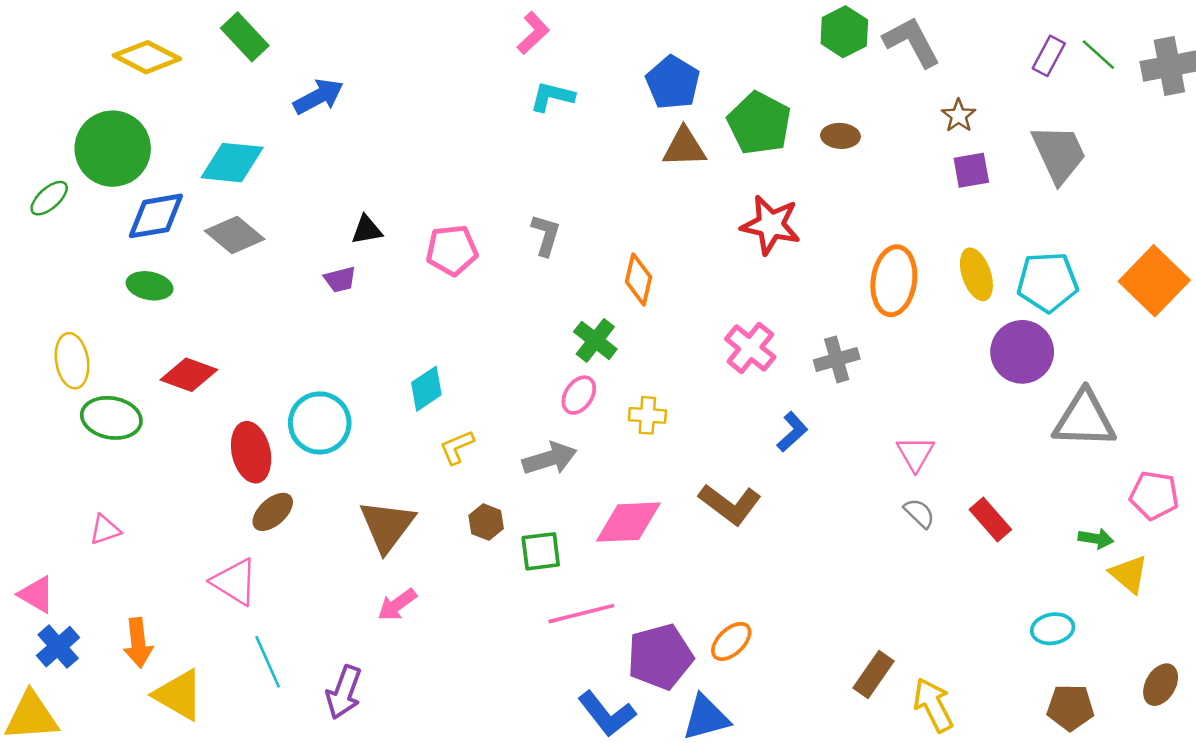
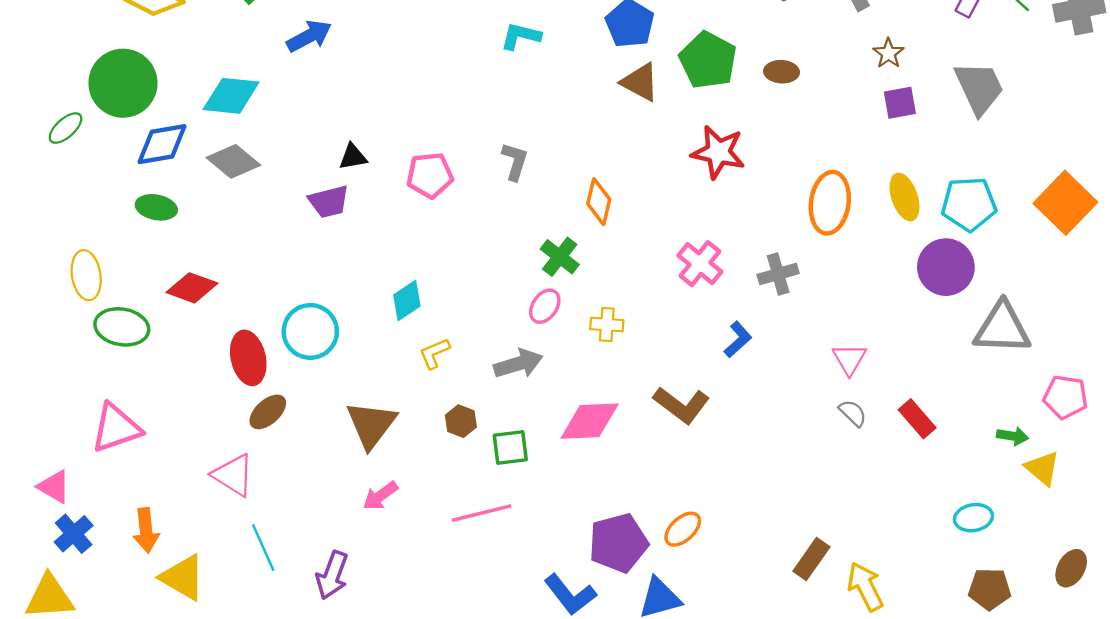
brown triangle: (684, 147) -> (640, 82), turned 30
purple trapezoid: (340, 279) -> (329, 202), size x1.4
pink triangle: (105, 530) -> (116, 428), size x1.8
pink line: (581, 614) -> (482, 513), moved

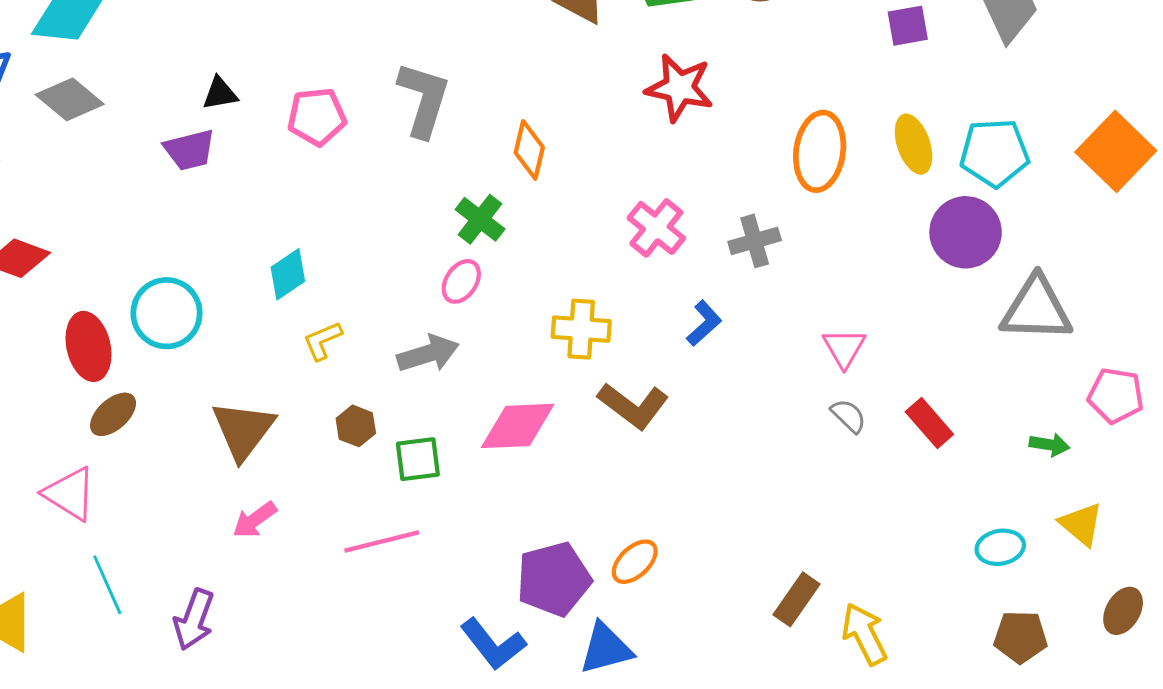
gray L-shape: (515, 161) -> (424, 99), size x1.6
yellow cross: (607, 325) -> (581, 329), moved, size x1.4
yellow triangle: (1042, 468) -> (1081, 524), moved

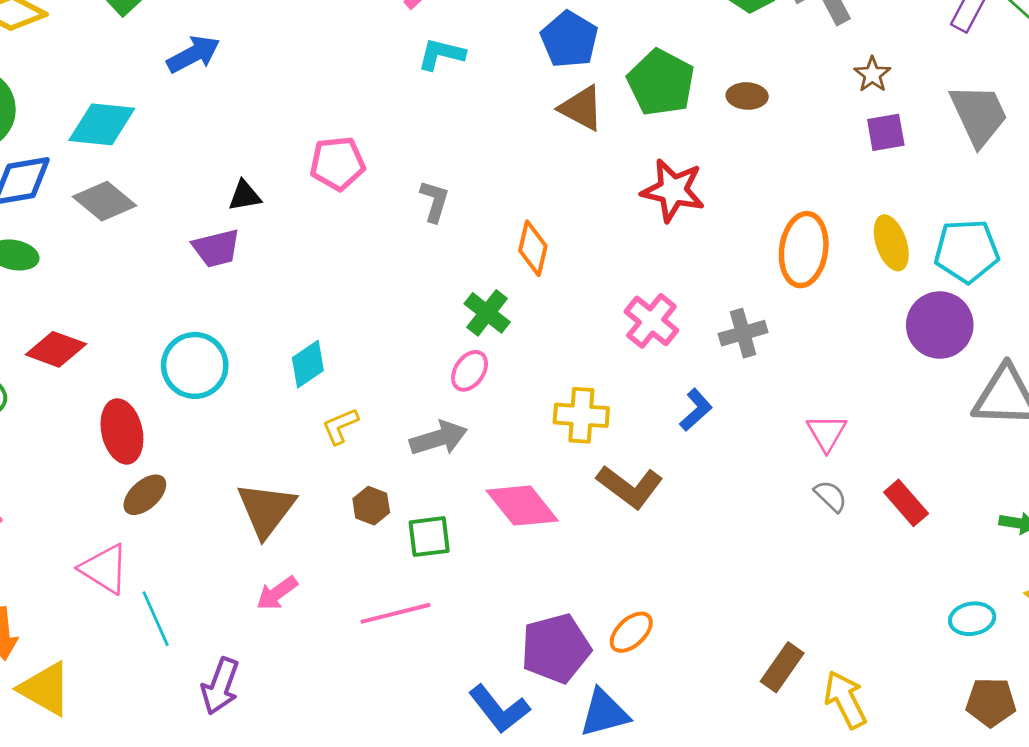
gray L-shape: (424, 99) -> (435, 201), size x0.6
pink pentagon: (317, 117) -> (338, 163), moved
cyan circle: (167, 313) -> (195, 365), moved
pink diamond: (518, 426) -> (522, 506), turned 54
cyan line: (107, 585) -> (156, 619), moved

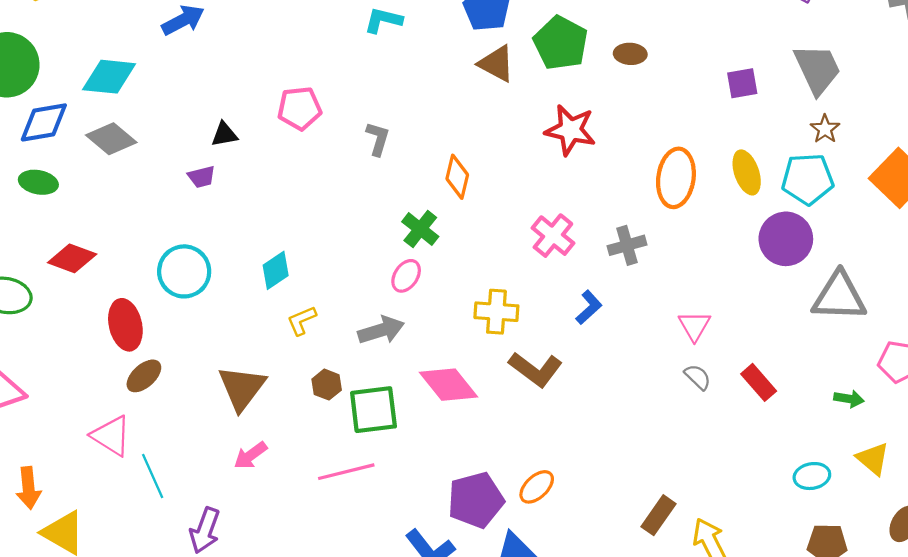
brown star: (872, 74) -> (825, 129), moved
purple trapezoid: (216, 248) -> (202, 177), size x0.7
green square: (429, 537) -> (373, 410), size x1.4

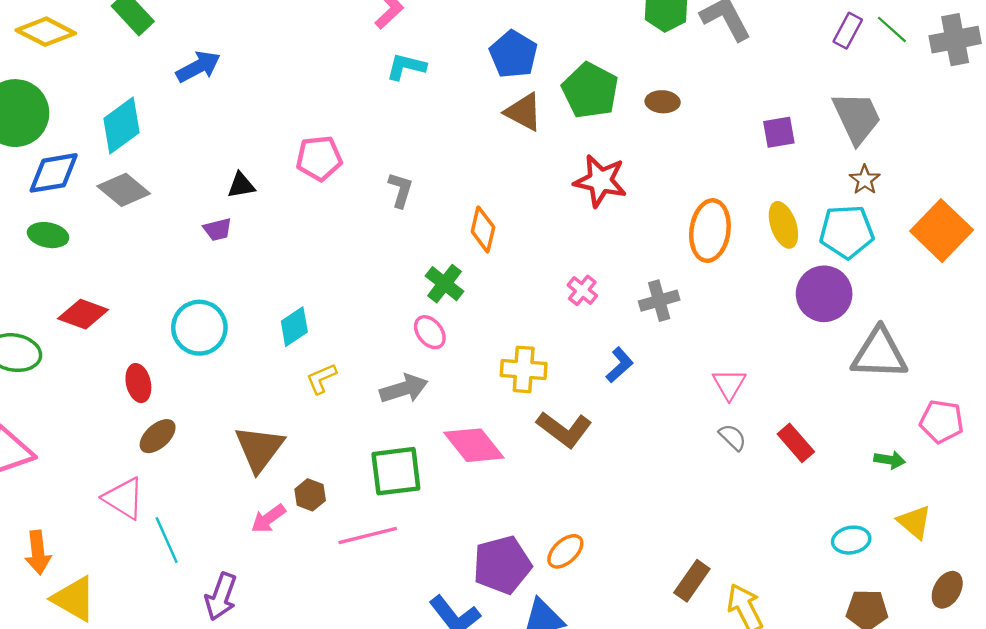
cyan diamond: (109, 77) -> (121, 125), turned -42
pink cross: (553, 236) -> (582, 290), size x0.7
pink ellipse: (406, 276) -> (430, 332), turned -72
red ellipse: (125, 325) -> (138, 383), size x0.7
brown hexagon: (327, 385) -> (310, 495), moved

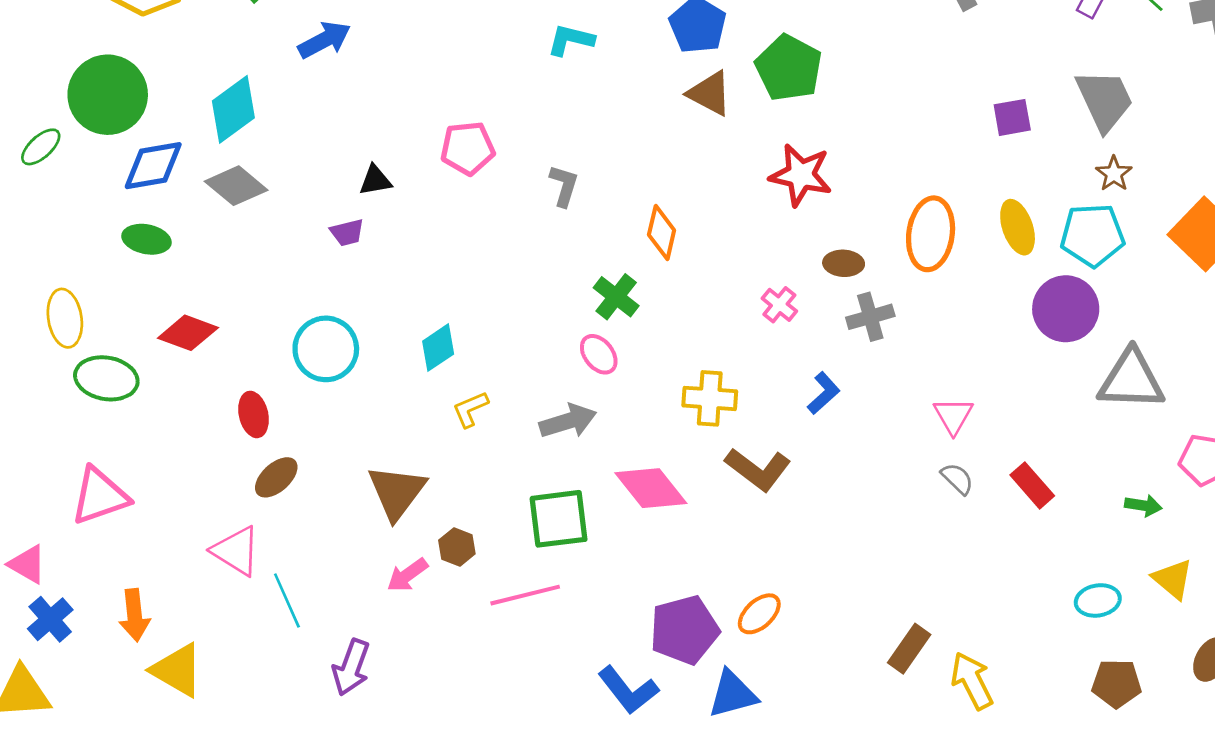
brown ellipse: (663, 102) -> (844, 263), moved

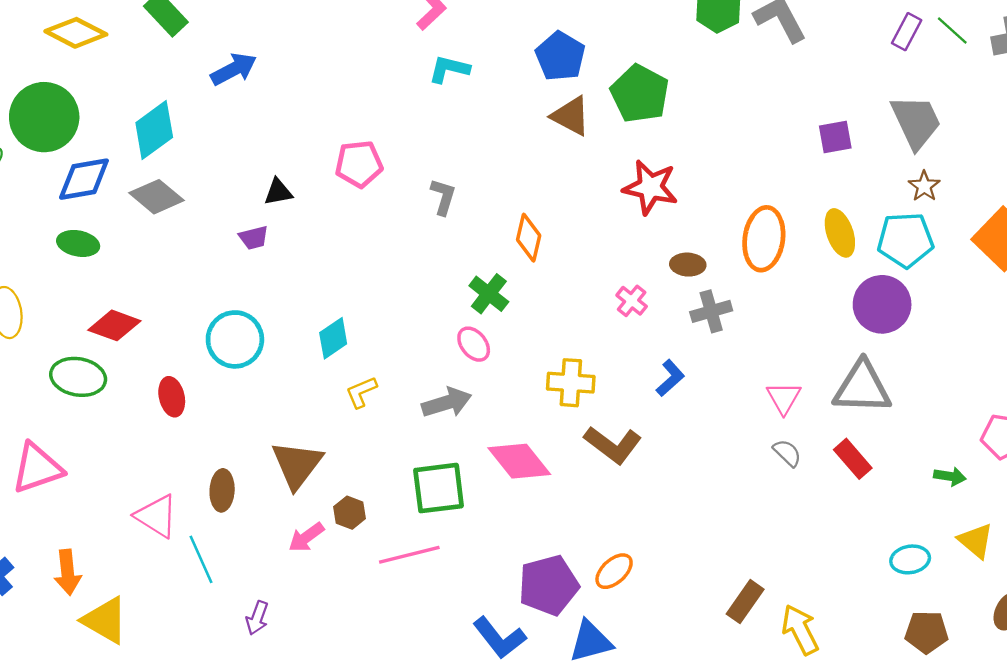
green ellipse: (106, 378) -> (78, 377), moved
gray triangle: (1131, 380) -> (862, 387), moved
brown ellipse: (276, 477) -> (222, 490), moved, turned -45
purple arrow: (351, 667) -> (257, 618), size x0.7

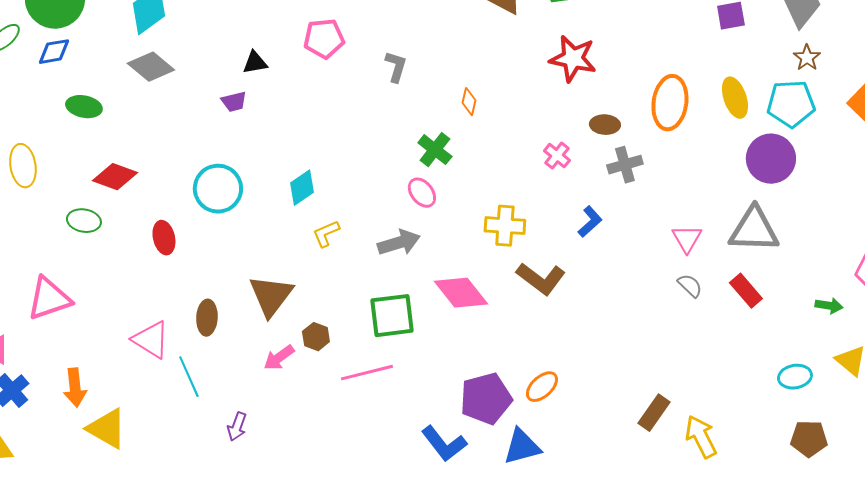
blue diamond: (84, 179) -> (54, 52), moved, size x0.7
orange diamond: (529, 238) -> (469, 102), size x0.7
green ellipse: (78, 377) -> (84, 221), size x0.7

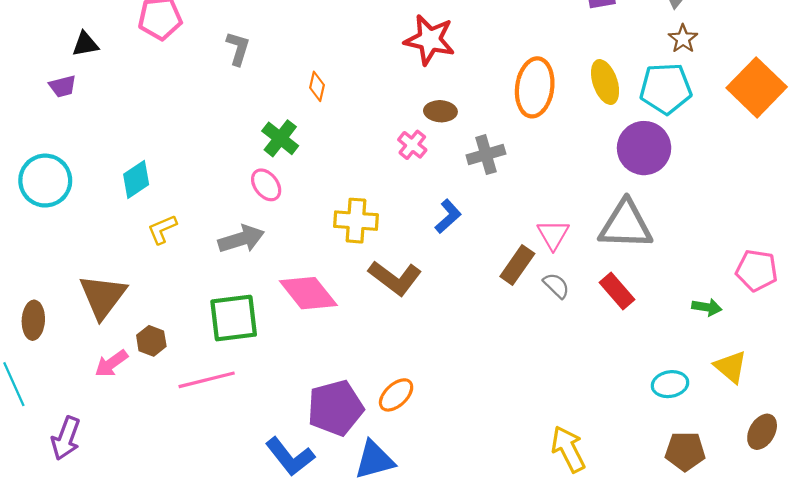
brown ellipse: (605, 125) -> (440, 111), moved
brown rectangle: (654, 413) -> (517, 265), moved
purple arrow: (237, 427) -> (66, 438), size x1.4

